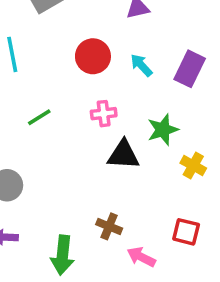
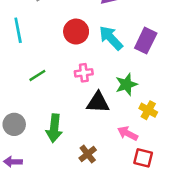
cyan arrow: (141, 65) -> (111, 38), size x1.5
brown cross: (109, 226) -> (88, 154), turned 30
green arrow: (62, 255) -> (54, 128), moved
pink arrow: (141, 257) -> (128, 133), moved

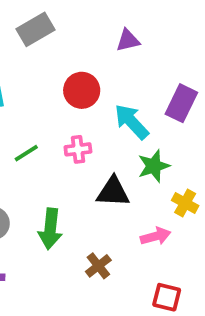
cyan arrow: (111, 38) -> (132, 122), moved
pink cross: (84, 73) -> (78, 149), moved
pink arrow: (128, 133) -> (156, 236), turned 138
red square: (143, 158) -> (167, 297), moved

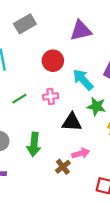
purple triangle: (128, 40) -> (81, 31), size x1.5
green star: (154, 166) -> (96, 106), turned 30
pink arrow: (156, 236) -> (81, 153), moved

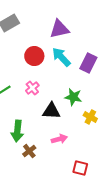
cyan arrow: (83, 80) -> (61, 57), moved
pink cross: (51, 96) -> (32, 88), turned -32
brown cross: (63, 167) -> (29, 151), moved

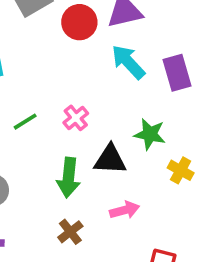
red circle: (34, 56) -> (79, 22), moved
purple rectangle: (88, 63) -> (177, 73), turned -42
green arrow: (17, 131) -> (69, 178), moved

